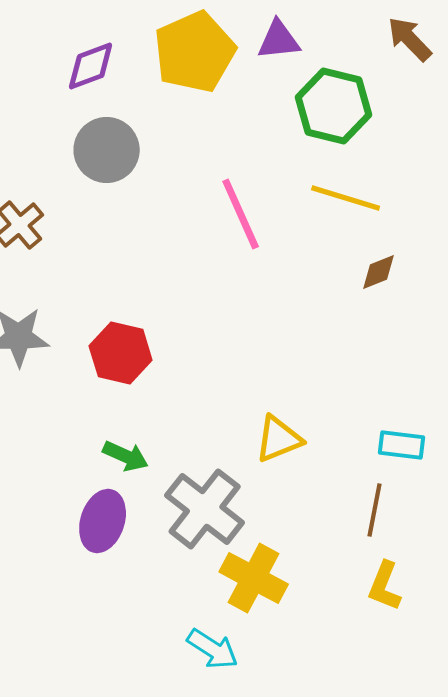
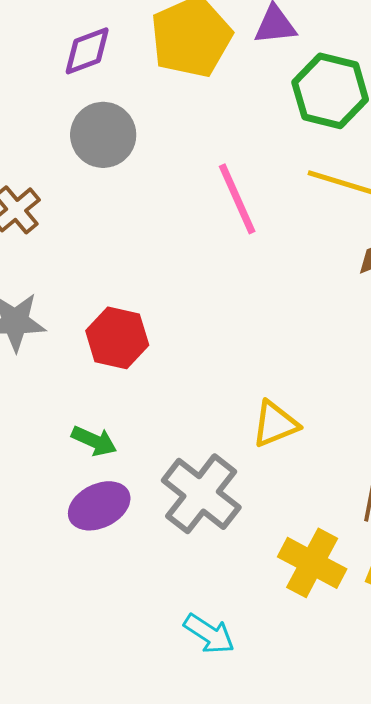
green arrow: (126, 456) -> (94, 441), moved
purple ellipse: (103, 521) -> (99, 506), turned 46
yellow cross: (254, 578) -> (312, 563), moved

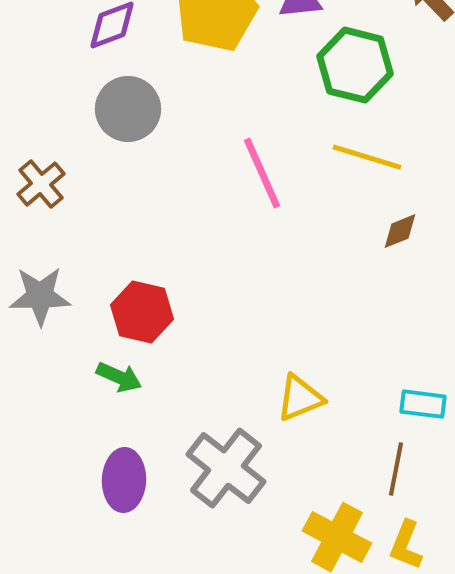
green arrow: (94, 441) -> (119, 377), moved
purple ellipse: (99, 506) -> (124, 480), turned -62

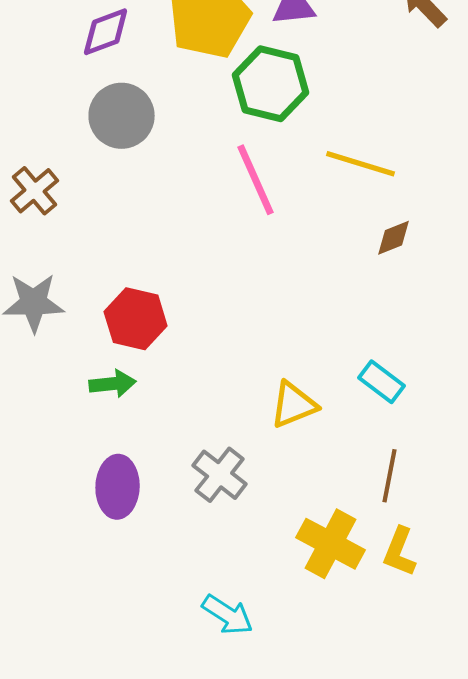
green hexagon: (355, 65) -> (271, 84), moved
green arrow: (119, 377) -> (113, 384), turned -30
cyan rectangle: (423, 404) -> (382, 382), moved, turned 30
gray cross: (226, 468) -> (220, 475), size x0.7

